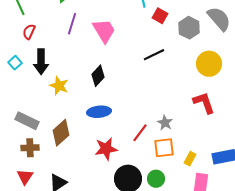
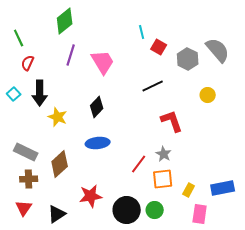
yellow circle: (209, 64) -> (208, 95), size x0.6
red L-shape: (204, 103) -> (172, 121), moved
red star: (106, 149) -> (91, 196), moved

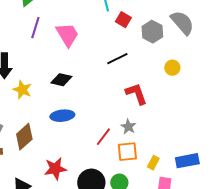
black diamond: (97, 107) -> (61, 80), turned 60

